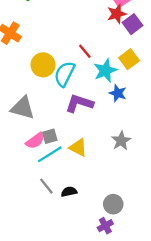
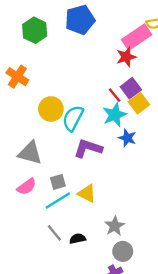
purple square: (132, 24) -> (131, 88), moved
red line: (85, 51) -> (115, 95), moved
pink semicircle: (35, 141) -> (27, 187), moved
gray star: (121, 141) -> (115, 226), moved

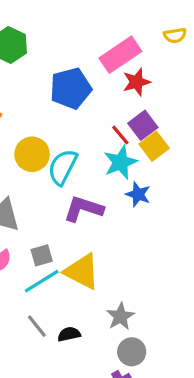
blue pentagon: (80, 20) -> (71, 88), moved
pink rectangle: (137, 37) -> (120, 55), moved
yellow triangle: (87, 193) -> (82, 271), size x1.4

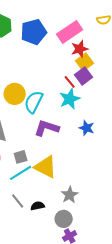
blue pentagon: (71, 88) -> (34, 32), moved
yellow square: (154, 146) -> (85, 62), moved
blue star: (138, 194) -> (87, 128), moved
gray circle: (132, 352) -> (64, 219), moved

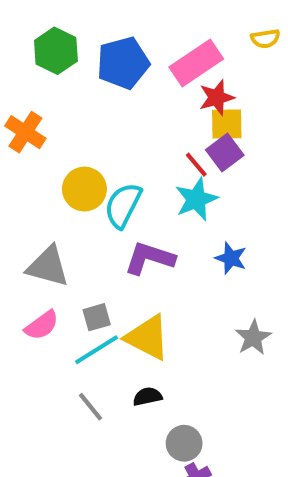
yellow square: (85, 62) -> (227, 124), turned 36
gray star: (70, 195) -> (253, 337), moved
black semicircle: (38, 206) -> (147, 396), moved

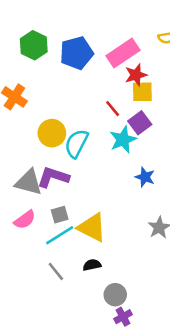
purple square: (225, 152) -> (140, 123), moved
red line: (196, 165) -> (113, 109), moved
purple L-shape: (149, 258) -> (53, 177), moved

